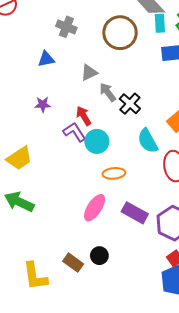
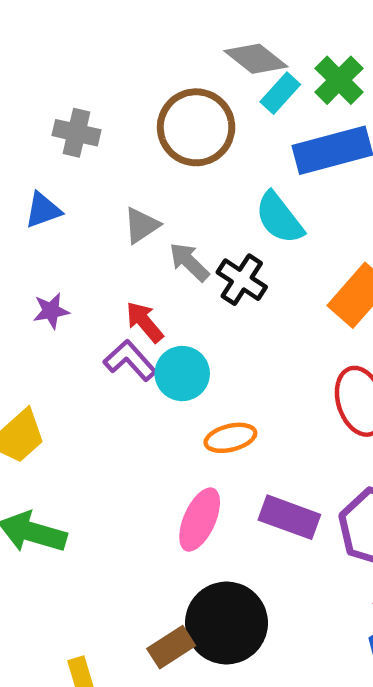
cyan rectangle: (160, 23) -> (280, 93), turned 54
cyan semicircle: (148, 141) -> (279, 218), moved
black circle: (99, 256) -> (226, 623), size x2.0
brown rectangle: (73, 263) -> (171, 647), turned -60

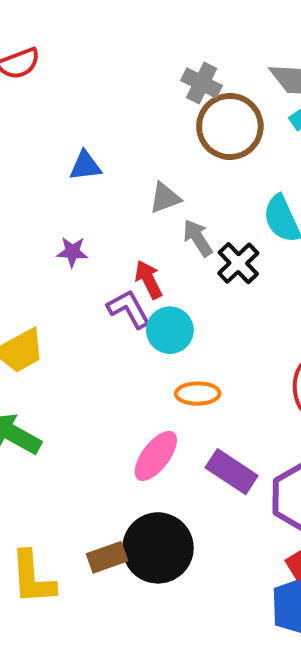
gray cross: (77, 133) -> (202, 83), moved

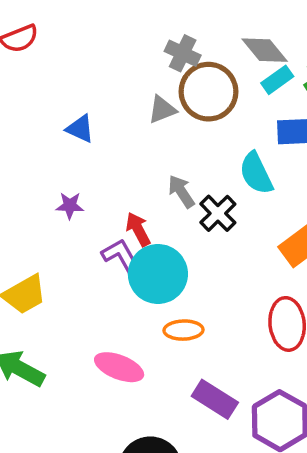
blue triangle: (85, 166) -> (80, 129), turned 32
gray triangle: (165, 198) -> (162, 109), moved
cyan circle: (170, 330) -> (158, 274), size x1.4
pink ellipse: (156, 456) -> (119, 367), moved, turned 75

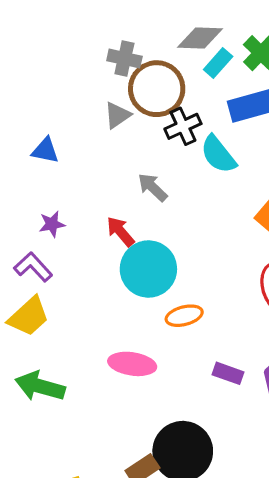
gray diamond: (265, 50) -> (200, 38), turned -36
black cross: (218, 213) -> (183, 126), moved, turned 33
purple L-shape: (121, 256) -> (33, 267), moved
purple rectangle: (215, 399) -> (228, 373), size x0.7

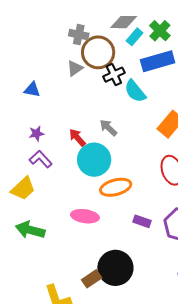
gray arrow: (153, 187) -> (108, 128), moved
purple L-shape: (33, 267) -> (41, 159), moved
orange ellipse: (184, 316) -> (116, 187), size x1.4

